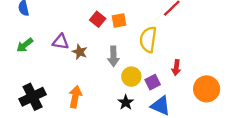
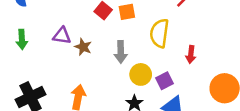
green arrow: (25, 45) -> (22, 39), turned -54
red arrow: (176, 68) -> (191, 54), moved

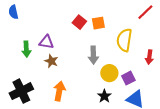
green arrow: (22, 39) -> (26, 49), moved
brown star: (83, 47) -> (51, 61), moved

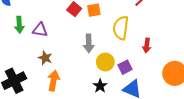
green arrow: (26, 49) -> (19, 25), moved
brown star: (51, 61) -> (45, 58), moved

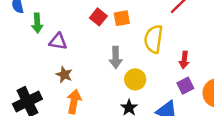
green arrow: (19, 25) -> (37, 23), moved
purple square: (125, 67) -> (185, 86), moved

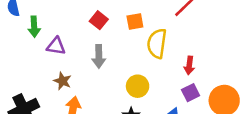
orange square: (122, 18) -> (135, 21), moved
gray arrow: (116, 57) -> (99, 56), moved

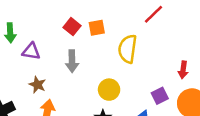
orange square: (135, 21) -> (97, 28), moved
red arrow: (189, 65) -> (183, 70), moved

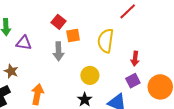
orange square: (97, 28) -> (73, 36), moved
red arrow: (183, 70) -> (135, 59), moved
brown star: (37, 85) -> (11, 71), moved

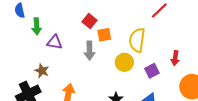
red arrow: (135, 59) -> (175, 58), moved
yellow circle: (90, 75) -> (124, 62), moved
purple square: (133, 81) -> (152, 71), moved

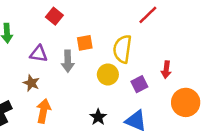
red square: (89, 21) -> (54, 16), moved
purple triangle: (55, 42) -> (39, 54), moved
brown star: (42, 71) -> (31, 83), moved

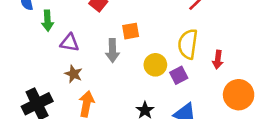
yellow semicircle: (122, 49) -> (188, 44), moved
purple triangle: (39, 54) -> (70, 43), moved
purple square: (139, 84) -> (179, 75), moved

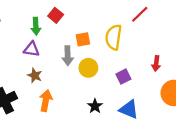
green arrow: (47, 21) -> (36, 26), moved
yellow semicircle: (188, 44) -> (114, 37), moved
yellow circle: (155, 65) -> (88, 68), moved

